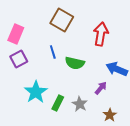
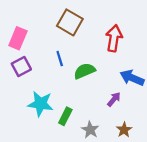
green semicircle: (75, 63) -> (85, 71), turned 144
cyan star: (36, 92) -> (40, 104), turned -30
gray star: (80, 104) -> (90, 130), moved

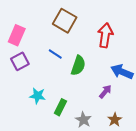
blue line: (60, 59) -> (55, 54), turned -40
green semicircle: (85, 71) -> (78, 66), turned 132
cyan star: (40, 104) -> (38, 96), size x0.7

